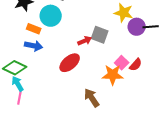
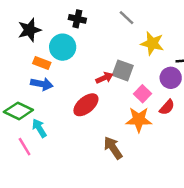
purple circle: (137, 27) -> (171, 78), moved
pink square: (122, 63) -> (142, 94), moved
cyan arrow: (18, 84) -> (39, 128), moved
pink line: (20, 97) -> (25, 147), turned -42

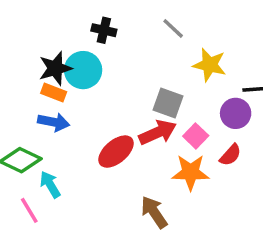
black star: (29, 30) -> (55, 68), moved
red arrow: (104, 78) -> (158, 132), moved, size x1.5

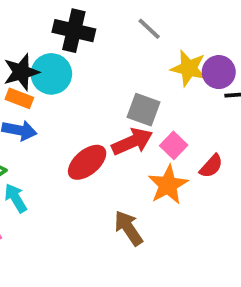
black cross: (104, 30) -> (74, 31), size x1.5
purple circle: (236, 113) -> (219, 72), moved
orange star: (191, 172) -> (168, 185), turned -30

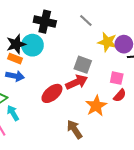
pink square: (174, 145) -> (117, 78), moved, turned -32

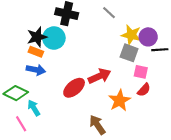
gray square: (83, 65) -> (129, 53), moved

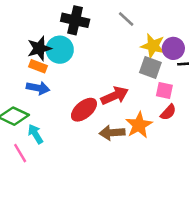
brown arrow: (97, 125) -> (112, 133), moved, turned -60

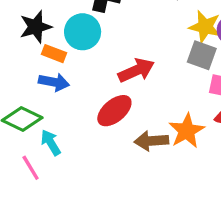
black star: (39, 48) -> (36, 27), moved
red arrow: (115, 96) -> (136, 70), moved

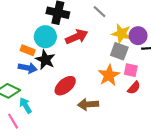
black star: (36, 27) -> (45, 60), moved, turned -30
red arrow: (136, 70) -> (77, 37), moved
orange star: (187, 131) -> (109, 75), moved

